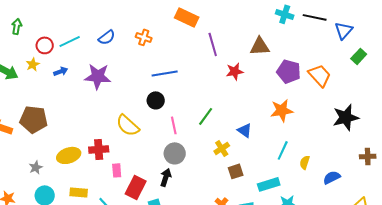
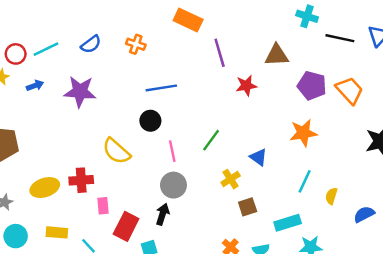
black line: (315, 17) -> (340, 38), moved

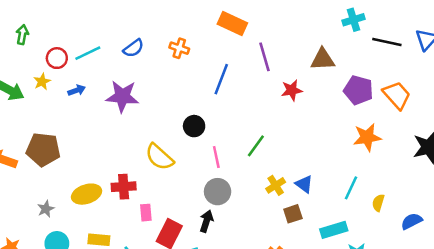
cyan cross: (307, 16) -> (354, 20), turned -35
blue line: (161, 88) -> (221, 79), moved, turned -60
orange star: (303, 133) -> (367, 137), moved
blue triangle: (258, 157) -> (304, 184), moved

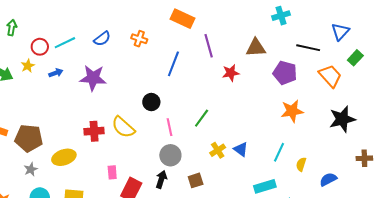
black line: (387, 42) -> (308, 48), moved
orange trapezoid: (397, 95) -> (330, 76), moved
brown pentagon: (43, 150) -> (29, 138), moved
red cross: (124, 187) -> (94, 131), moved
brown square: (293, 214) -> (196, 180), moved

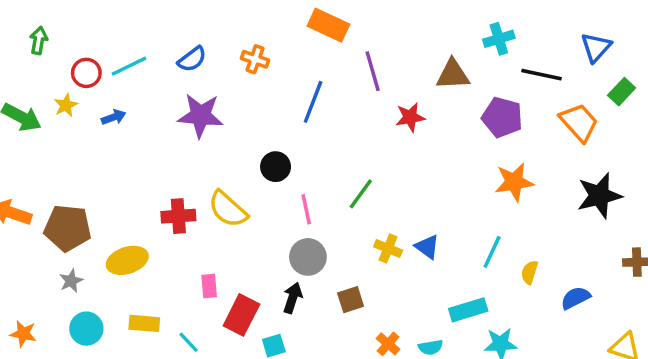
cyan cross: (281, 16) -> (499, 39), moved
purple star: (93, 78) -> (201, 115), moved
yellow cross: (218, 150) -> (388, 248), turned -35

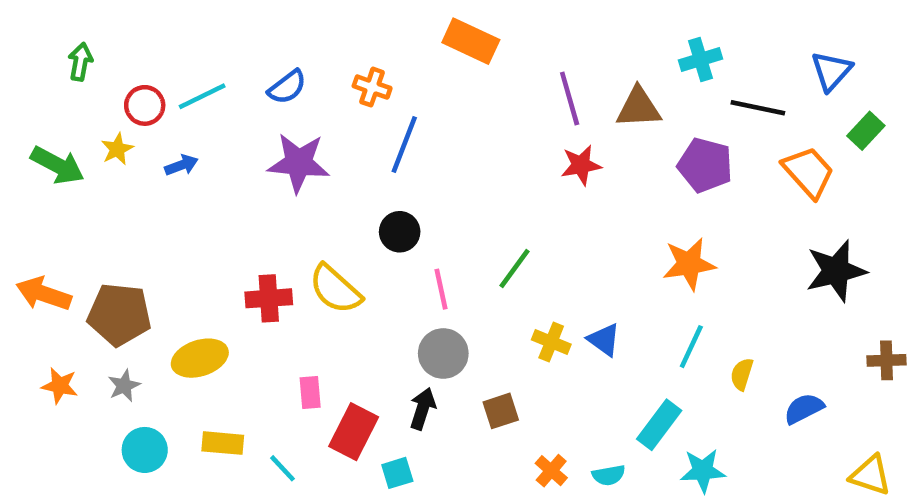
purple line: (373, 71) -> (570, 99), moved
blue line: (313, 102) -> (404, 144), moved
orange star: (514, 182) -> (689, 264), moved
cyan rectangle: (468, 310) -> (659, 425), turned -36
orange star: (23, 334) -> (60, 386), moved

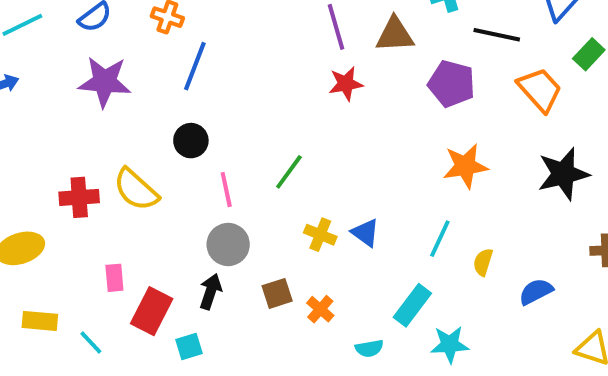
orange star: (689, 264) -> (465, 166), moved
orange cross: (551, 471) -> (320, 309), moved

